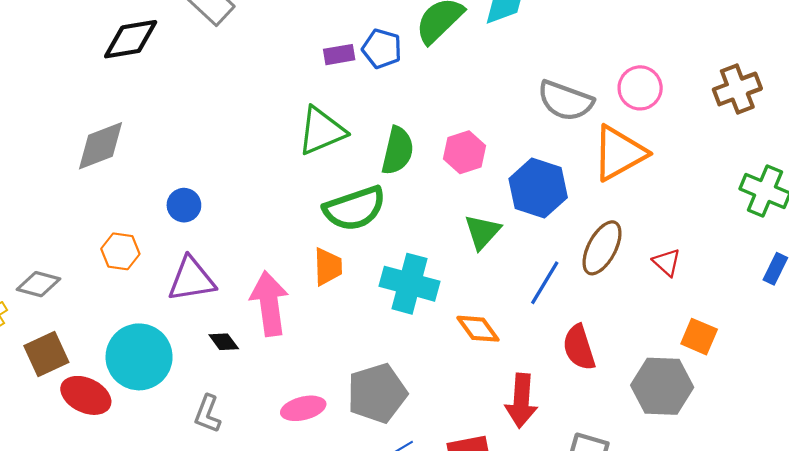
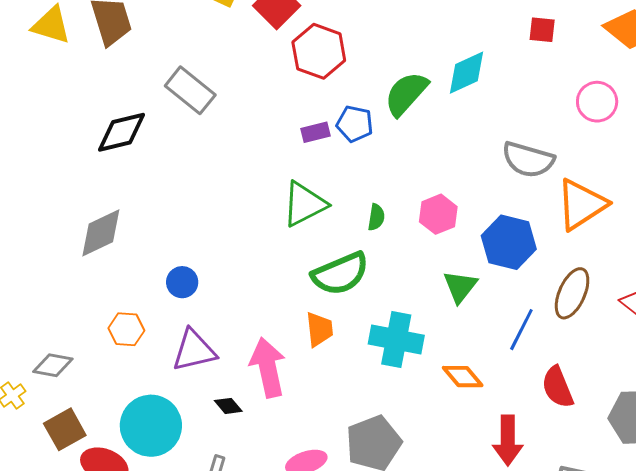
pink circle: (640, 88) -> (597, 102), moved
green semicircle: (398, 151) -> (376, 217), size x0.6

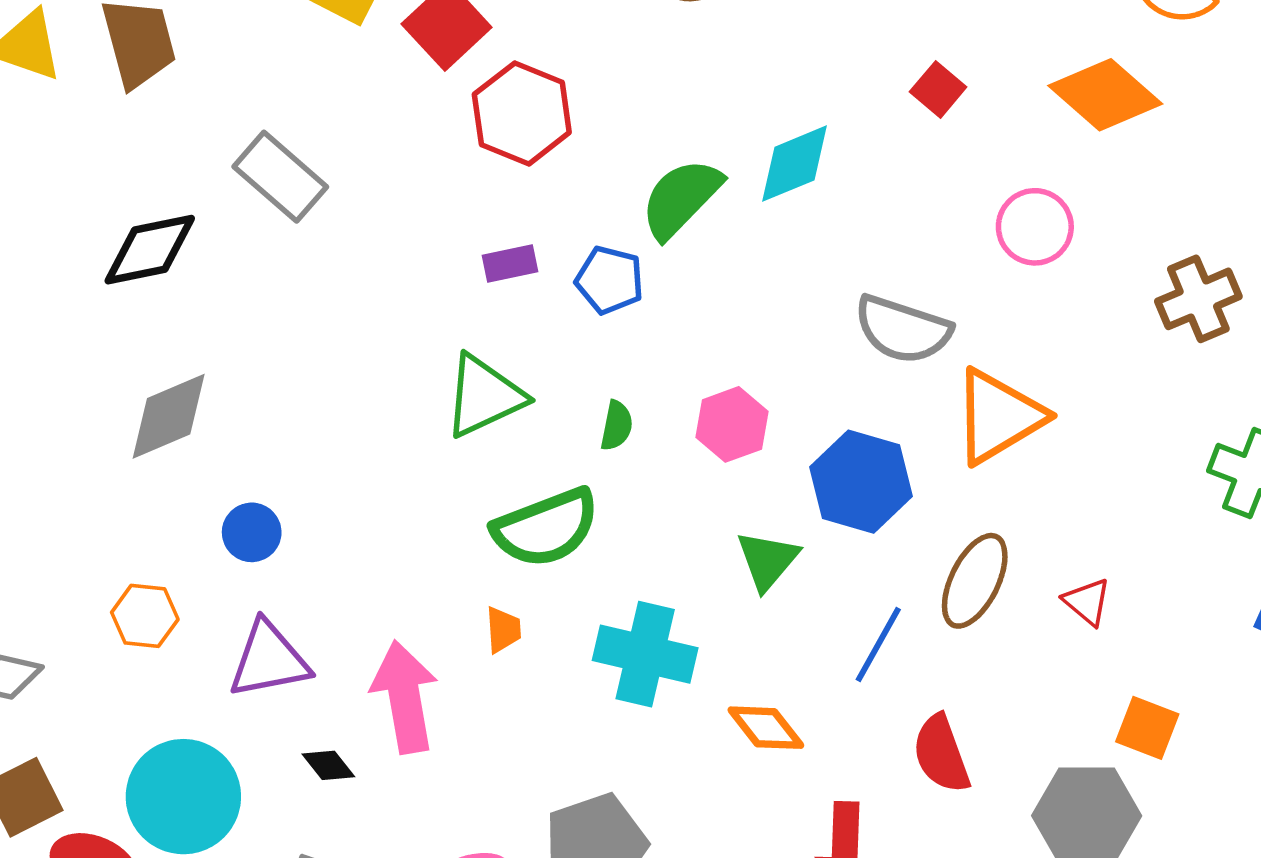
red square: (542, 30) -> (938, 89), turned 32
blue pentagon: (355, 124) -> (610, 280), moved
gray diamond: (101, 233) -> (169, 416), moved
orange trapezoid: (319, 329) -> (503, 630), size x0.7

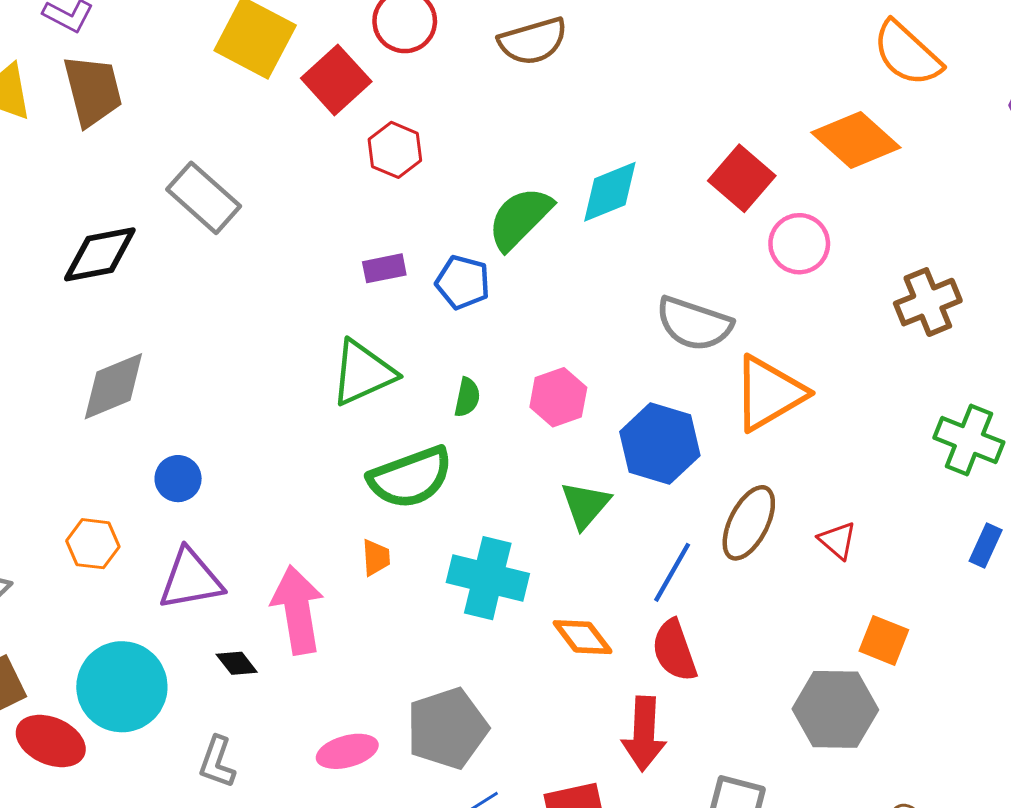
red square: (938, 89) -> (742, 178), moved, size x1.5
red hexagon: (522, 113) -> (395, 150), size x0.7
red semicircle: (941, 754) -> (674, 650), moved

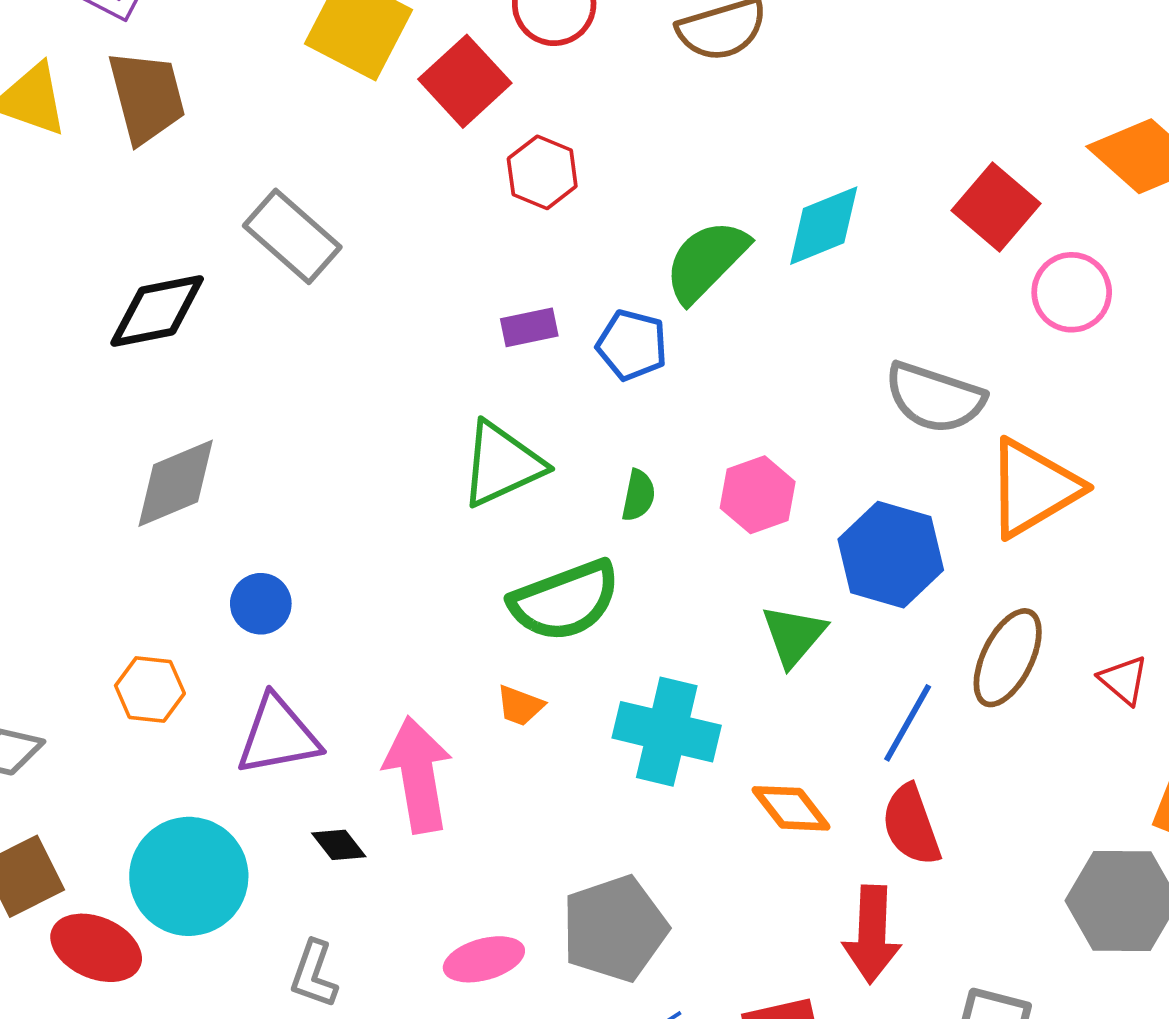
orange trapezoid: (376, 558) -> (520, 706), turned 114

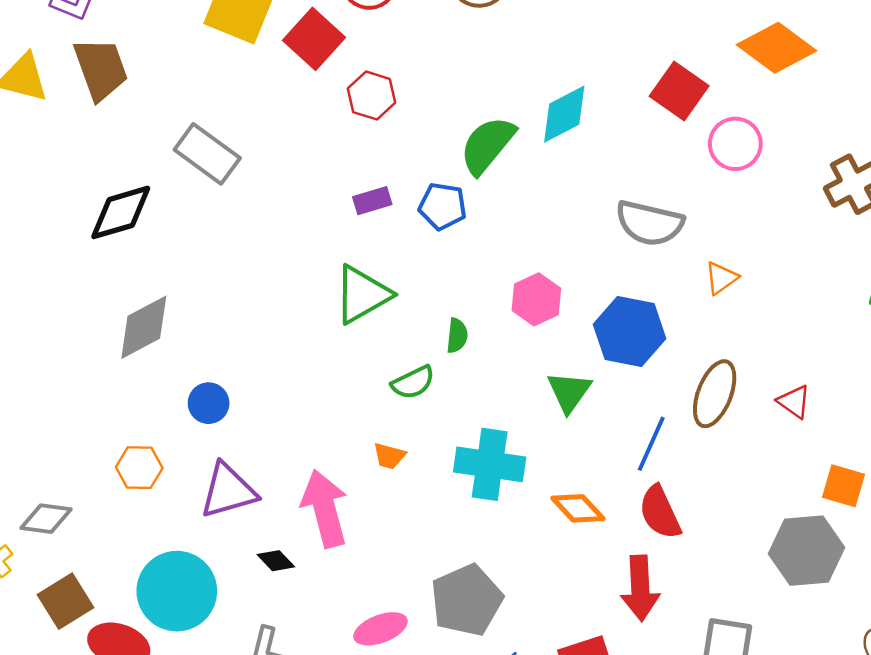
orange triangle: (1033, 488) -> (721, 278), size x0.5
green semicircle: (638, 495) -> (457, 336), moved
green semicircle: (565, 601) -> (413, 382), size x0.6

